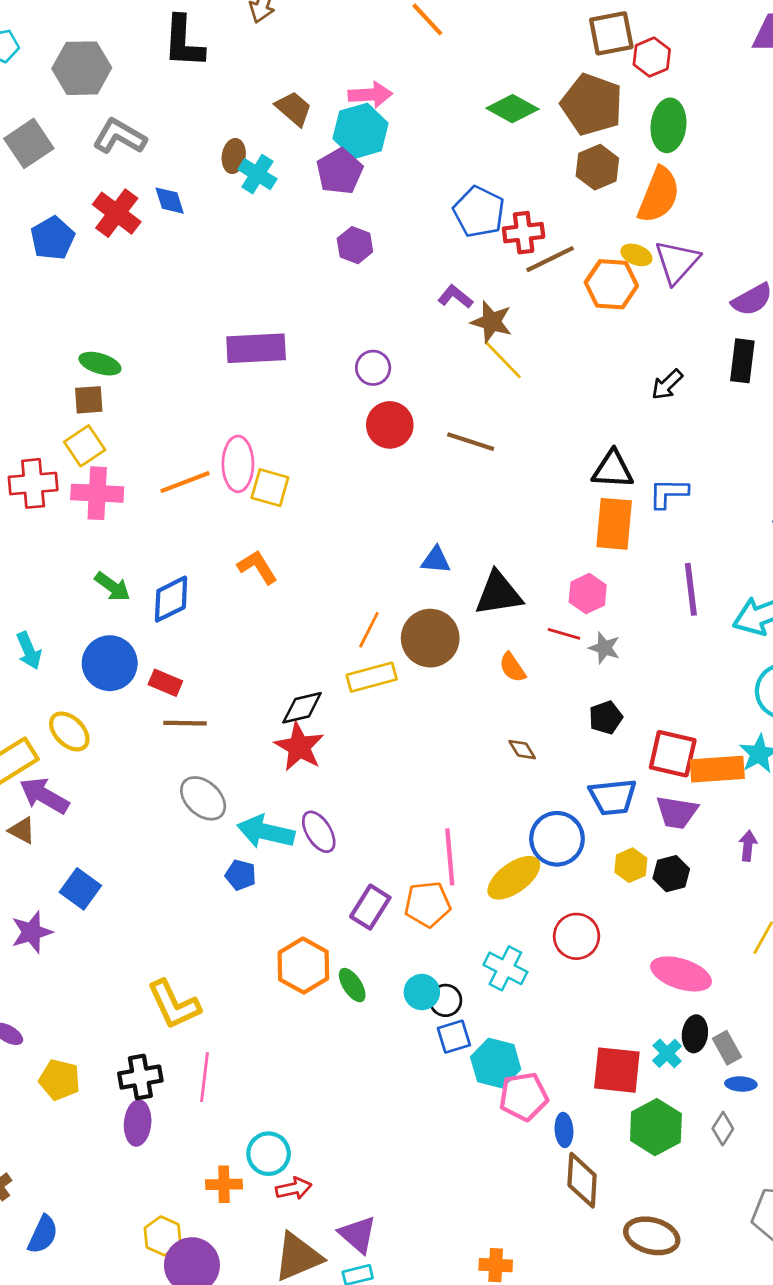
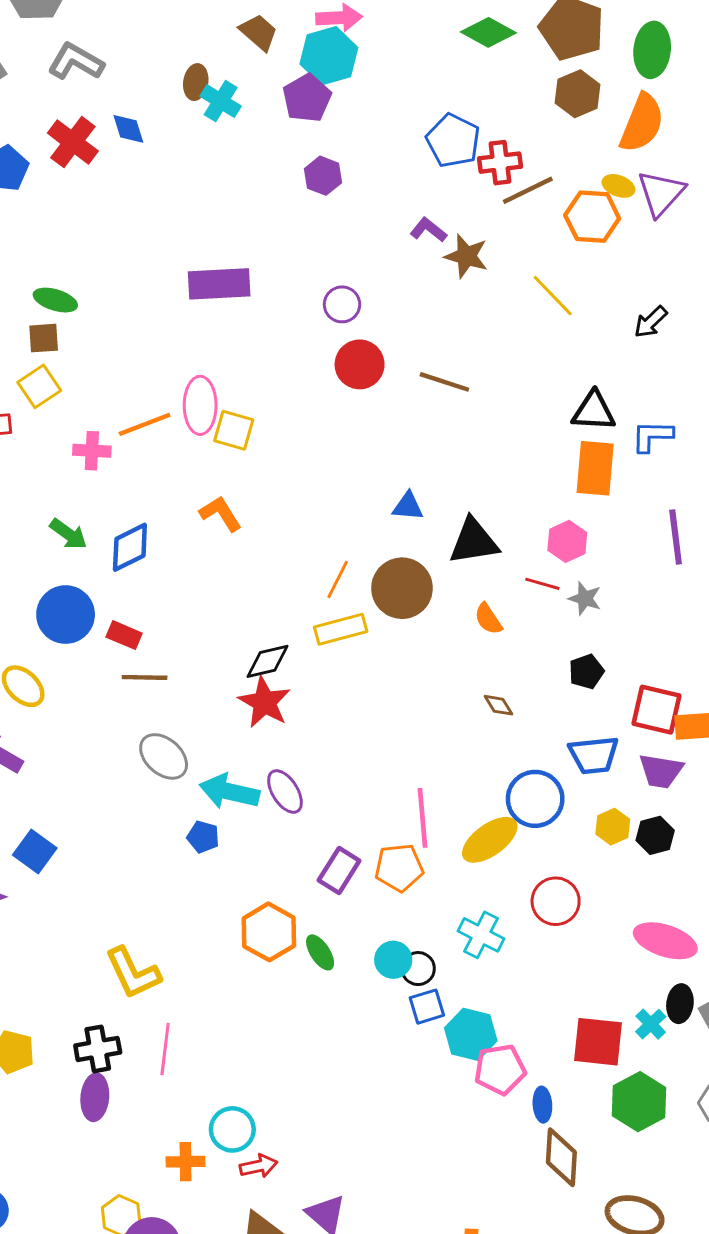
yellow line: (503, 359) -> (553, 296), moved
pink cross: (97, 493) -> (92, 451), moved, size x0.7

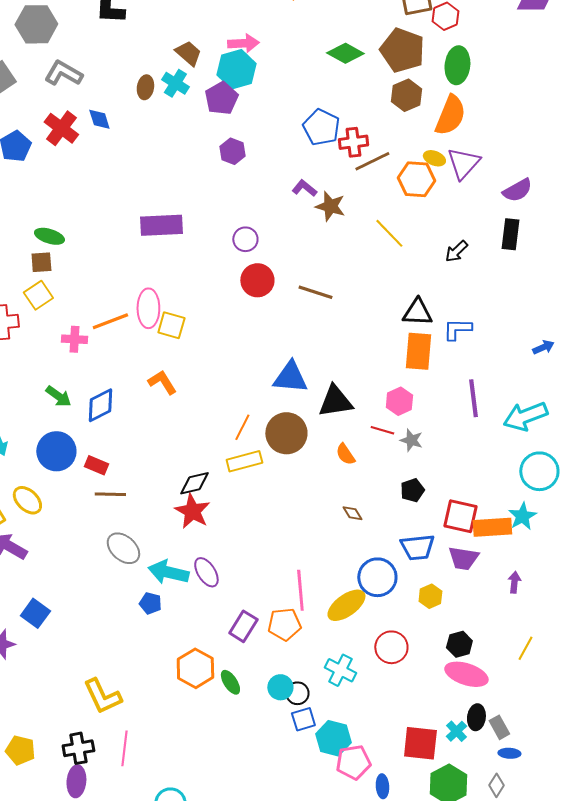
cyan cross: (221, 101) -> (175, 83), moved
blue triangle: (408, 506) -> (290, 377), size x1.6
black hexagon: (655, 835) -> (459, 644), moved

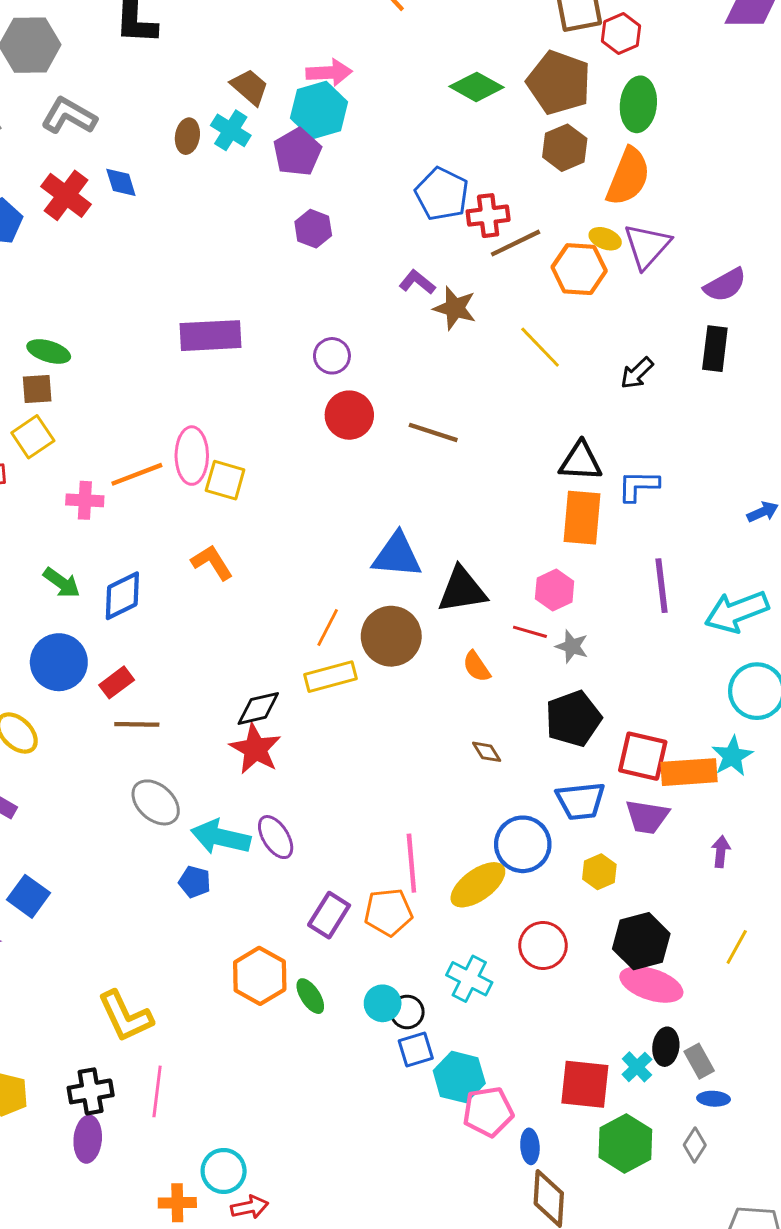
red rectangle: (96, 465) -> (117, 682), turned -60
black pentagon: (412, 490) -> (573, 719), size x1.6
black hexagon: (459, 644) -> (641, 941), size x1.5

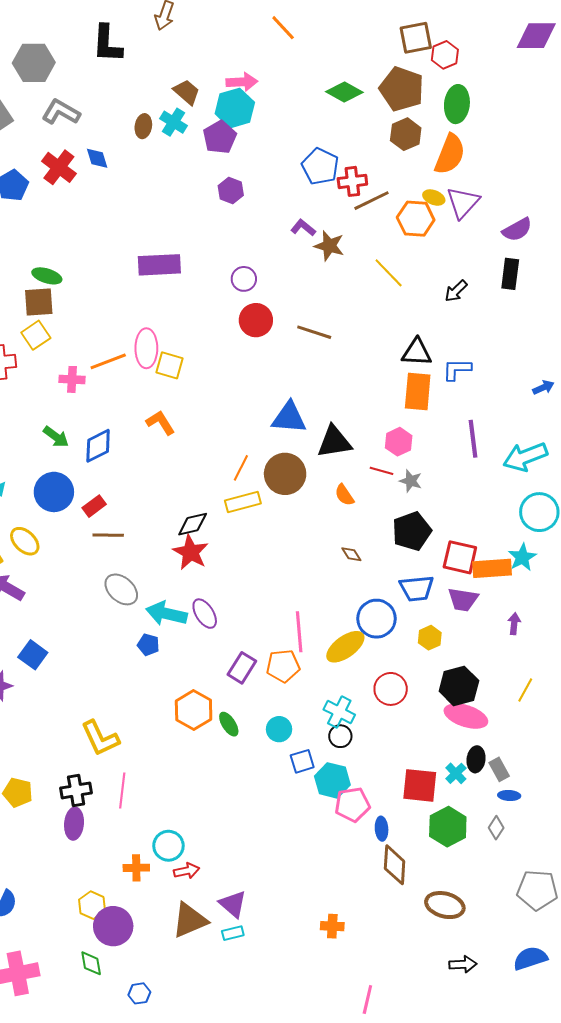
brown square: (37, 389) -> (39, 302), size x1.4
black circle: (407, 1012) -> (340, 736), moved

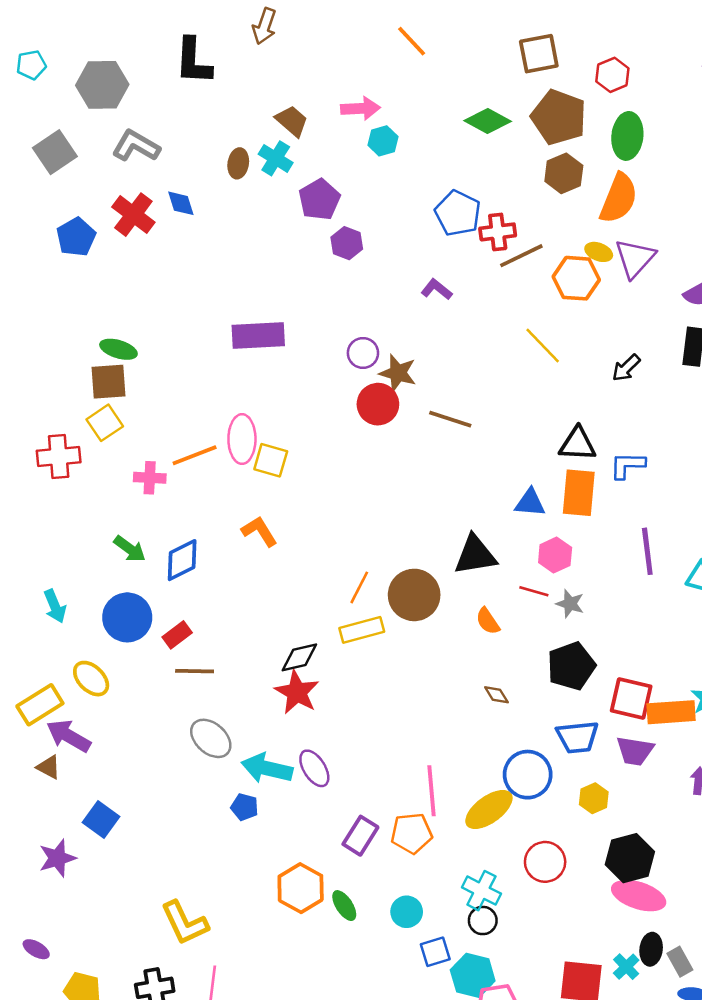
brown square: (416, 38) -> (539, 54), moved
cyan hexagon: (235, 108) -> (383, 141), moved, size x0.6
purple pentagon: (220, 137) -> (319, 200), moved
brown star: (329, 246) -> (398, 373), moved
blue triangle: (289, 418) -> (530, 503), moved, size x0.7

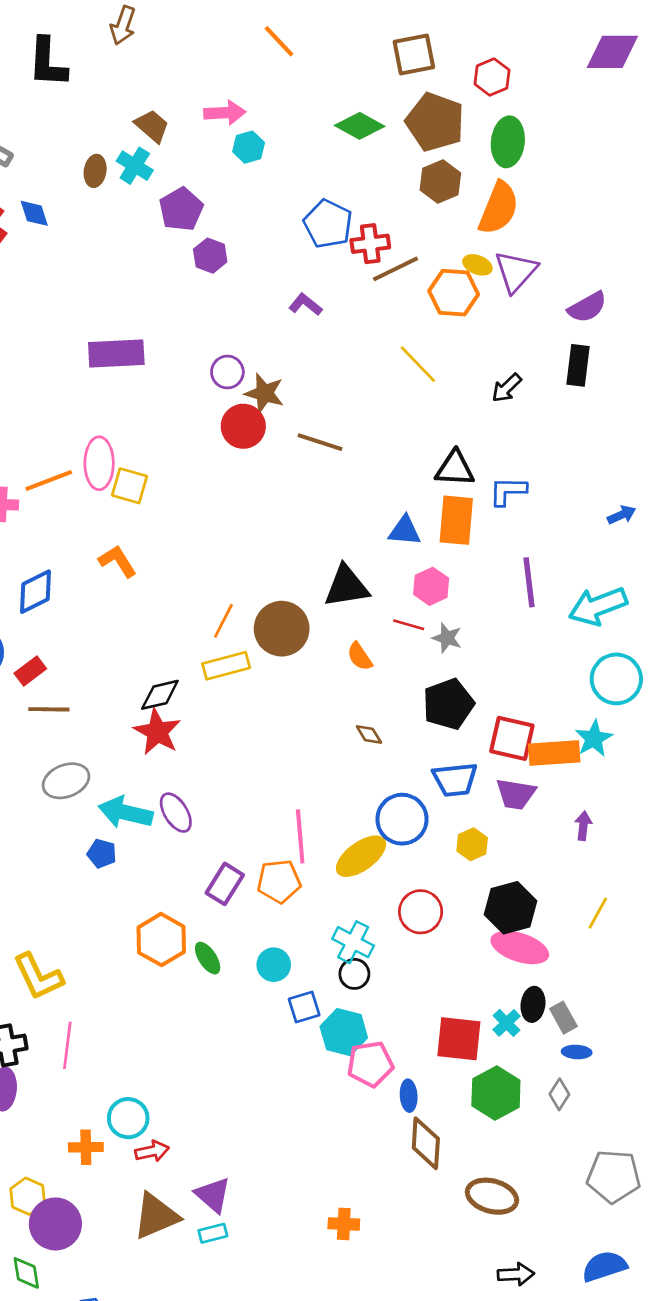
gray ellipse: (211, 738) -> (66, 781), turned -63

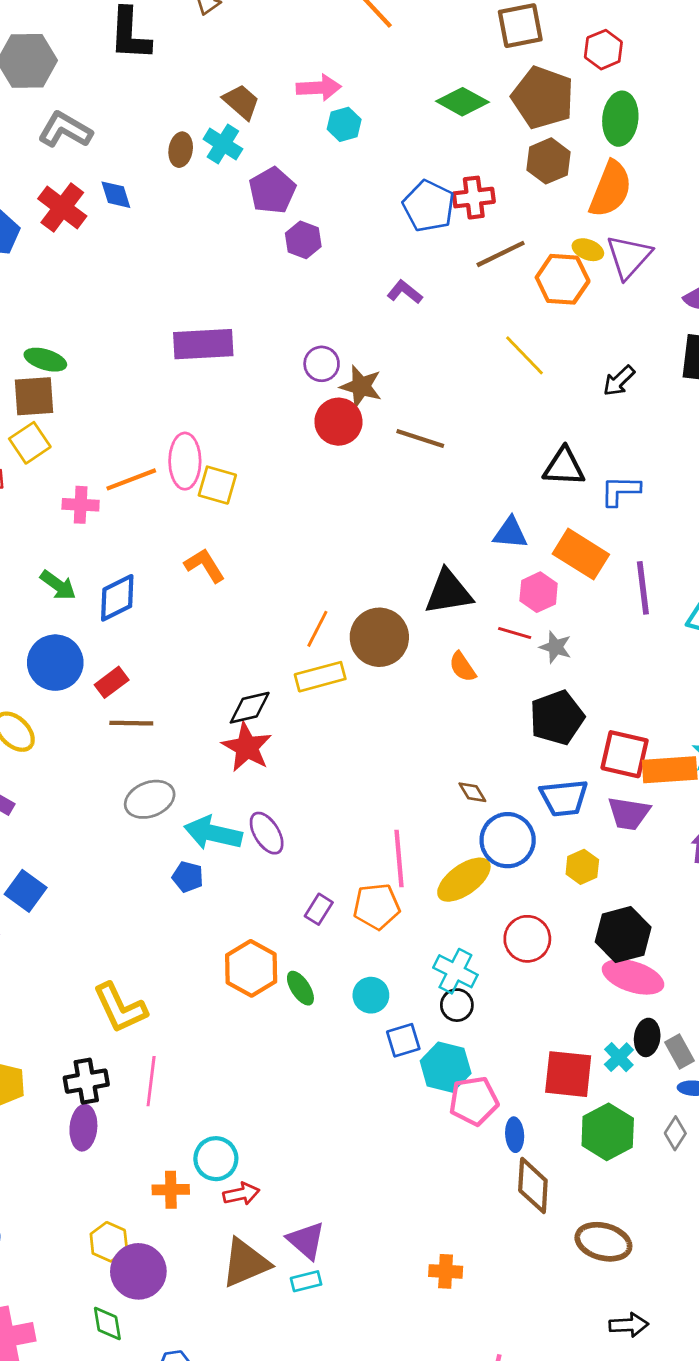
red cross: (370, 244) -> (474, 198), moved
orange rectangle: (456, 520) -> (581, 554), moved, turned -63
brown diamond: (369, 734) -> (472, 792), moved
purple rectangle: (225, 884) -> (319, 909), size x0.7

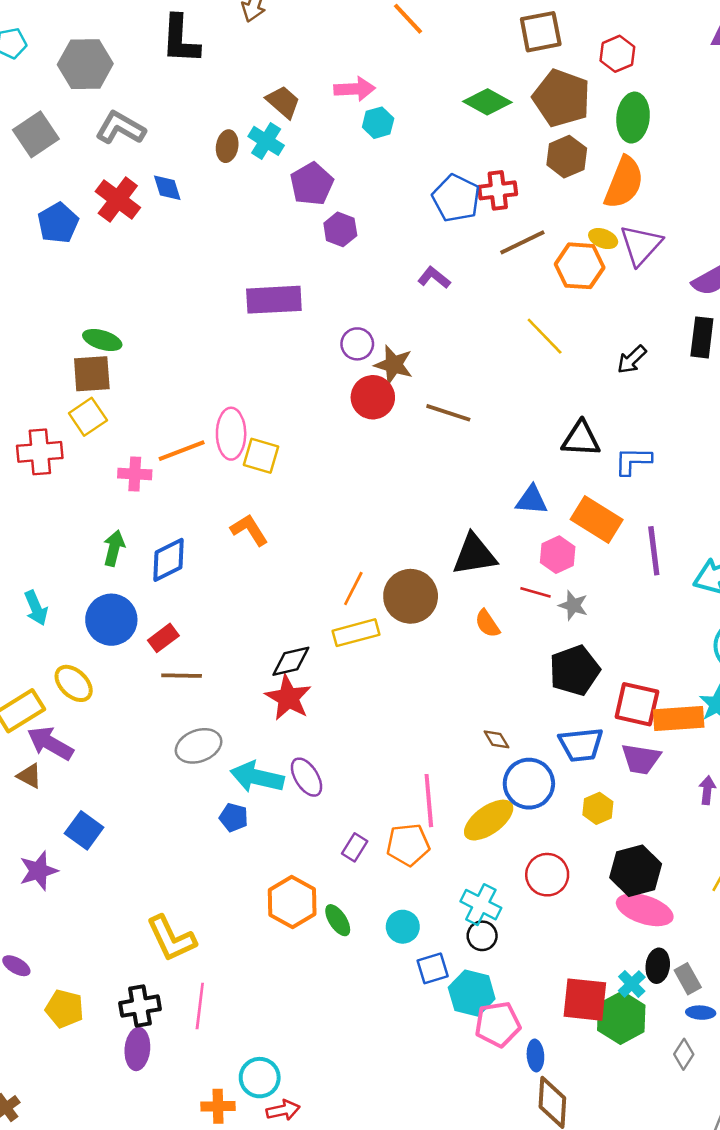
purple rectangle: (203, 344) -> (274, 300), moved
green arrow: (58, 585) -> (114, 548), turned -112
green hexagon: (608, 1132) -> (621, 1018), moved

